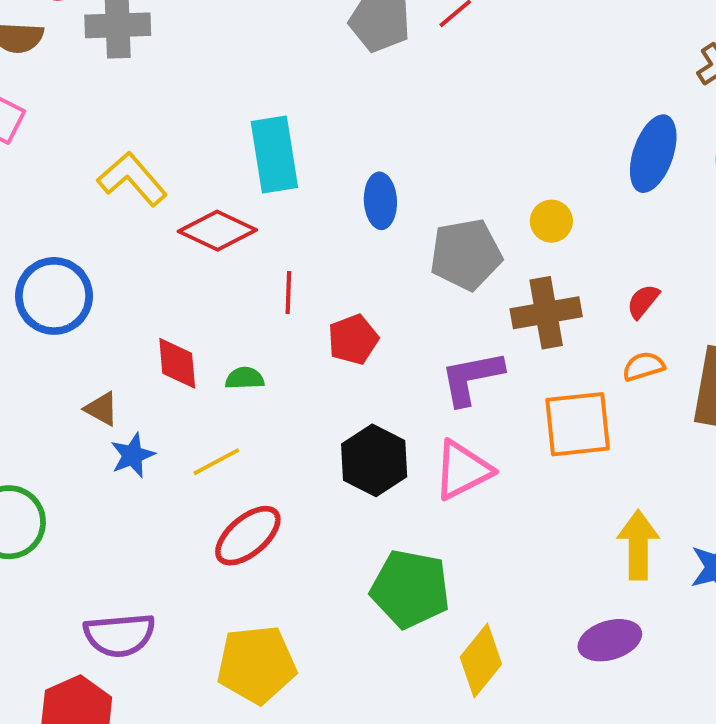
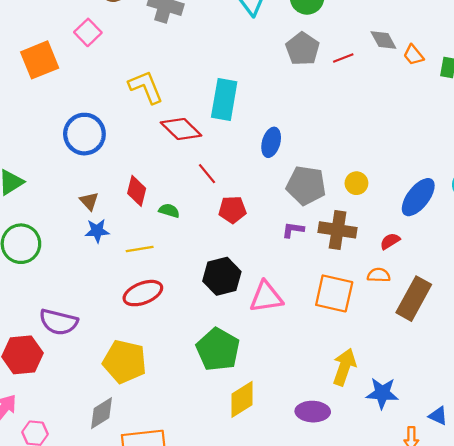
blue ellipse: (653, 154) -> (418, 197), moved
red line: (288, 292) -> (207, 174), turned -60
purple L-shape: (472, 378) -> (293, 230), moved, size x0.6

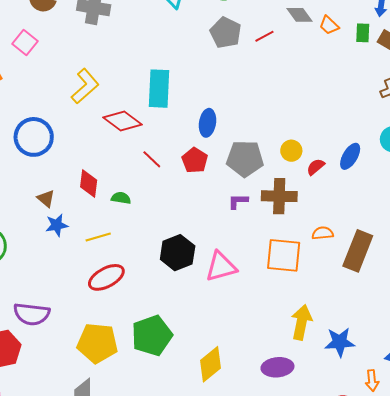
yellow L-shape: (146, 87) -> (85, 86), turned 78
blue ellipse: (418, 197) -> (350, 156), size x0.7
red pentagon: (232, 210) -> (195, 160), moved, turned -30
red semicircle: (390, 241) -> (316, 167), moved
green pentagon: (218, 350) -> (152, 336), moved, turned 30

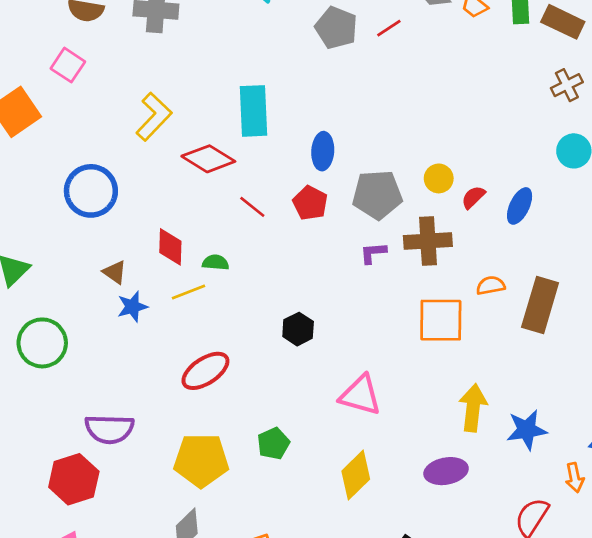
blue ellipse: (350, 156) -> (520, 206), moved
yellow line: (98, 237) -> (188, 292), moved
black hexagon: (178, 253) -> (298, 329), size x0.7
pink triangle: (221, 267) -> (360, 395), moved, turned 36
green pentagon: (152, 336) -> (273, 444), size x0.6

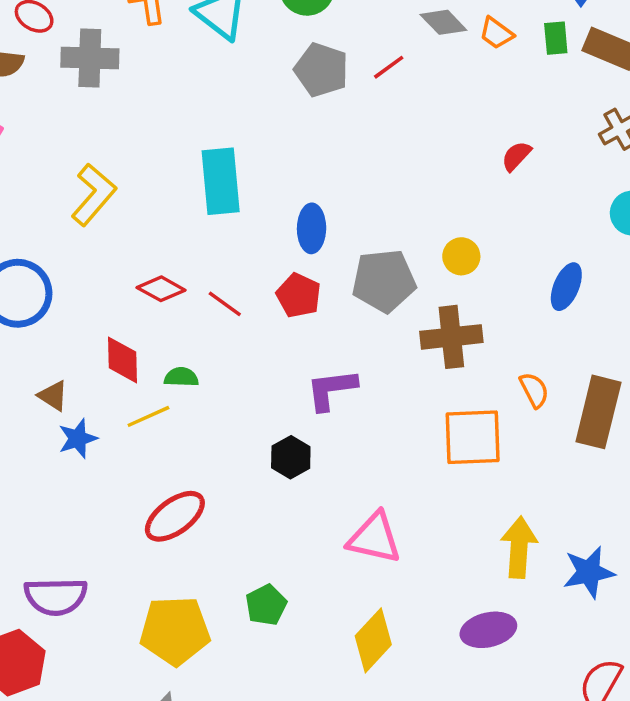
red diamond: (208, 159) -> (161, 289), moved, size x0.7
red semicircle: (473, 197) -> (516, 156), moved
purple L-shape: (373, 253) -> (331, 389), moved, size x1.5
orange semicircle: (491, 286) -> (534, 390), turned 76

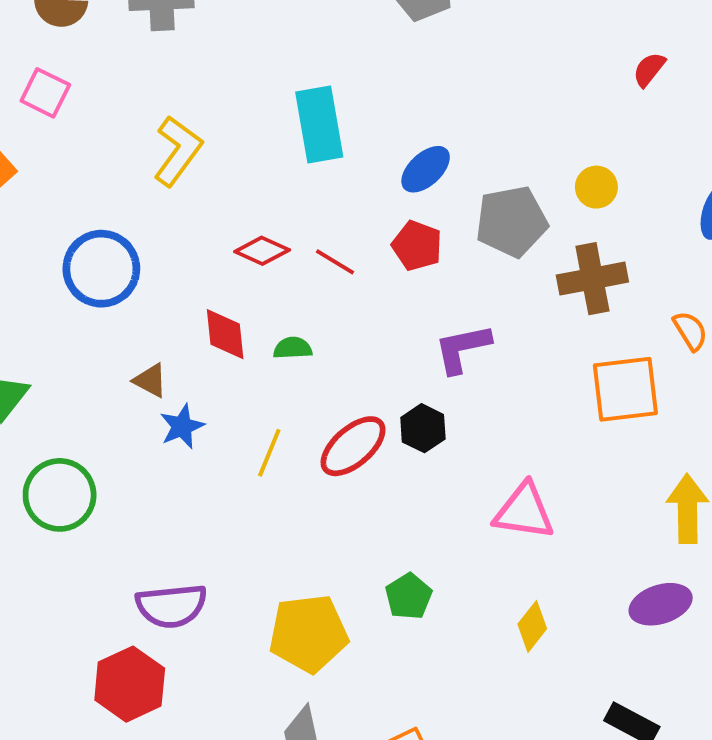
blue ellipse: (312, 228) -> (426, 169), turned 51
yellow line: (148, 416) -> (269, 453), moved, turned -39
red ellipse: (175, 516) -> (353, 446), moved
yellow diamond: (373, 640) -> (532, 626), size x0.7

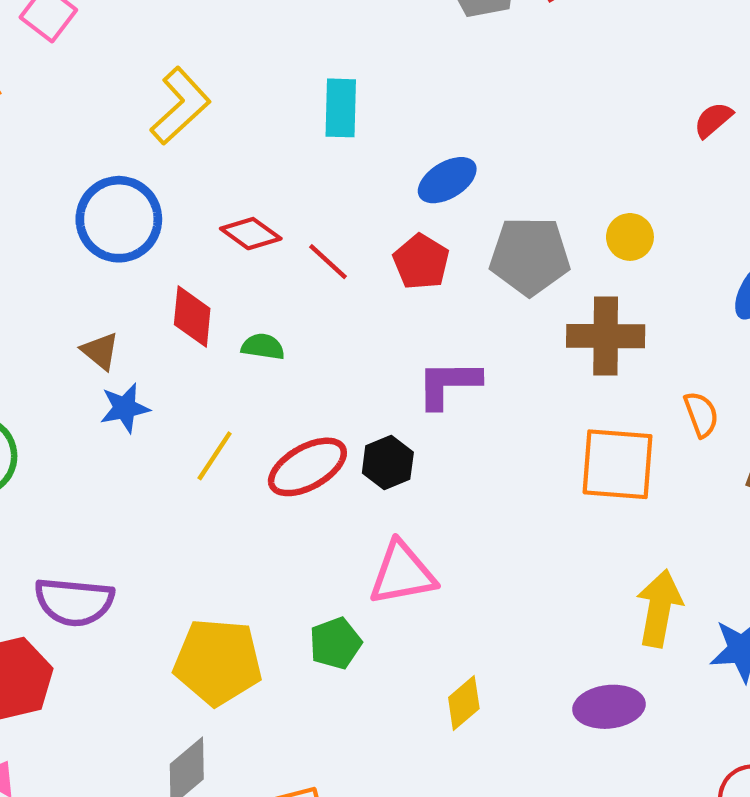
cyan rectangle: (319, 124) -> (341, 108), size x0.7
blue circle: (101, 269) -> (119, 219), moved
pink triangle: (524, 511) -> (402, 573), moved, turned -30

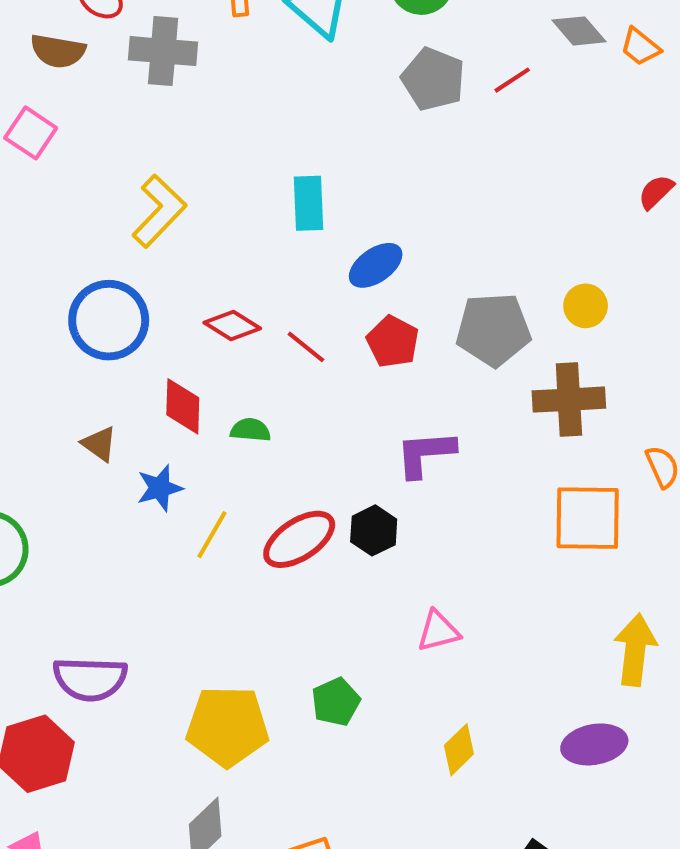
blue ellipse: (447, 180) -> (376, 265), moved
blue star: (125, 408) -> (160, 488), moved
pink triangle: (402, 573) -> (438, 631), moved, size x0.7

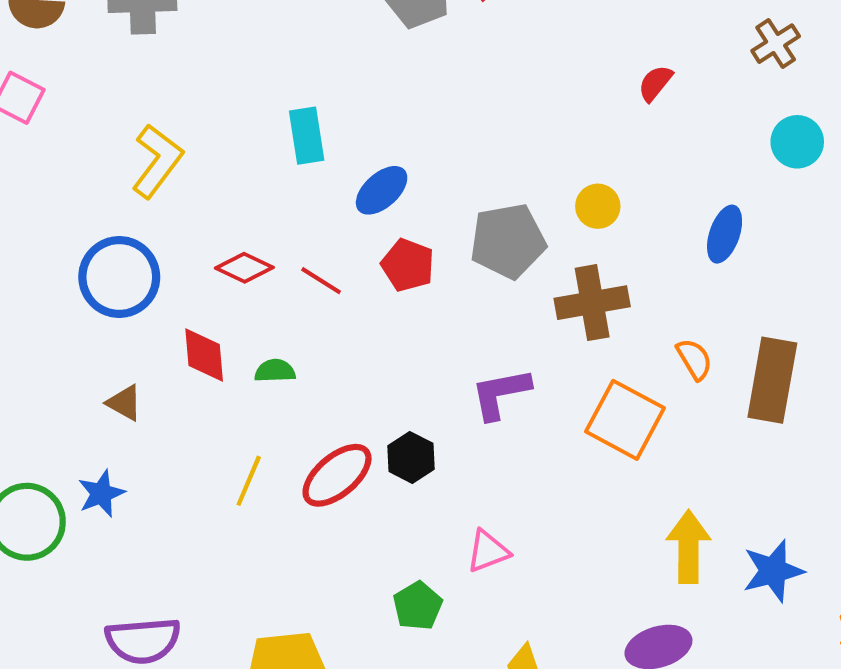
purple L-shape: (425, 454) -> (501, 394), moved
blue star: (160, 488) -> (101, 494), moved
orange square: (588, 518) -> (625, 420), turned 34
green pentagon: (336, 702) -> (418, 606), moved

